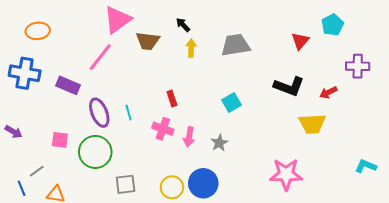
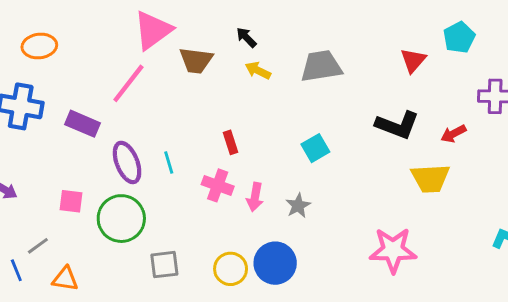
yellow arrow: (191, 48) -> (258, 70), turned -66

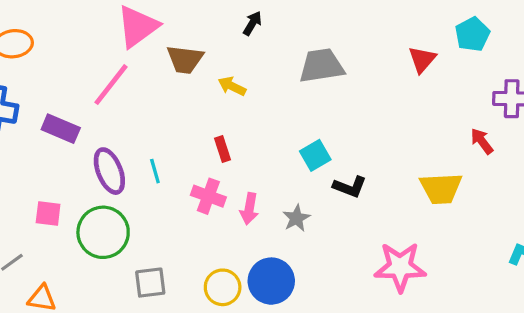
black arrow: (246, 37) -> (252, 23), moved, turned 75
yellow arrow: (258, 70) -> (232, 86), moved
black L-shape: (397, 125) -> (350, 187), moved, size x0.7
red arrow: (453, 134) -> (482, 141), moved, turned 80

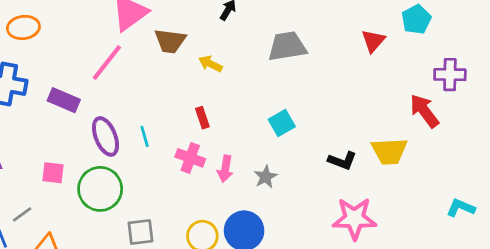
red arrow: (482, 141) -> (424, 111), size x1.5
black L-shape: (350, 187) -> (342, 161), moved

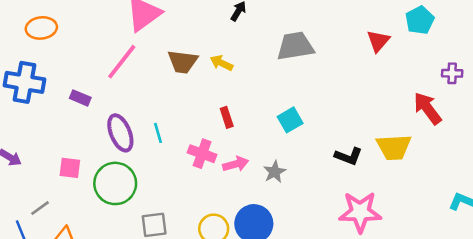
brown trapezoid: (170, 41) -> (183, 62), moved
purple cross: (450, 75) -> (452, 73), size x0.7
purple rectangle: (64, 100) -> (80, 98), size x0.7
red rectangle: (202, 118) -> (227, 117), moved
pink arrow: (225, 169) -> (236, 164), turned -115

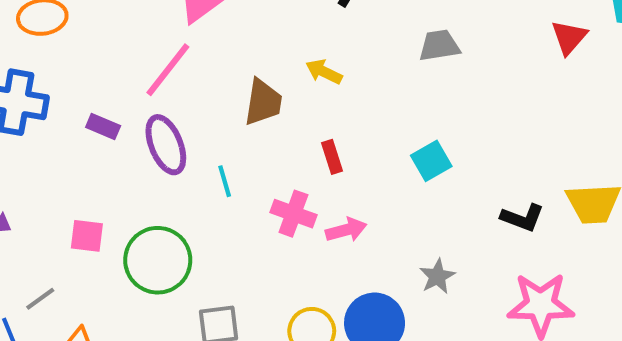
gray trapezoid: (295, 46) -> (439, 45), size x0.7
brown trapezoid: (183, 62) -> (263, 102), moved, turned -88
purple ellipse: (120, 133) -> (166, 145), moved
gray star: (275, 172) -> (437, 276), moved

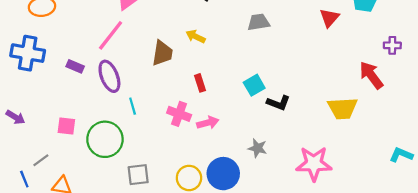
cyan line: (225, 181) -> (133, 106), moved
black L-shape: (522, 218) -> (278, 103), moved
gray star: (437, 276) -> (257, 148), turned -30

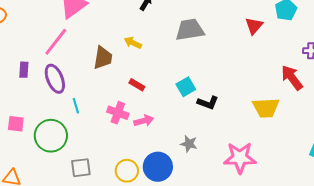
gray trapezoid: (259, 22) -> (190, 30), size x1.4
purple rectangle: (75, 66) -> (24, 70), turned 70
red rectangle: (200, 83) -> (137, 85), turned -42

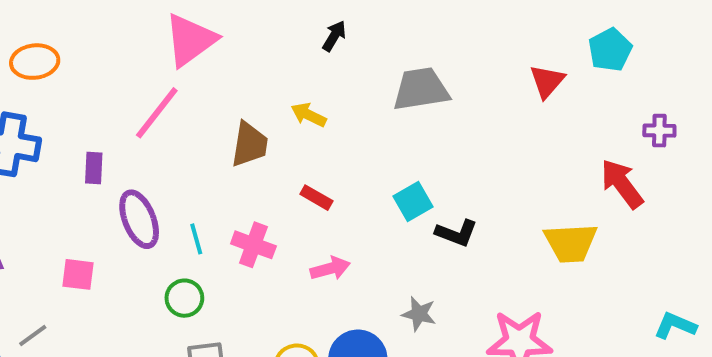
purple ellipse: (55, 79) -> (139, 219), moved
pink cross: (118, 113) -> (253, 245), moved
green circle: (51, 136) -> (184, 298), moved, size x0.6

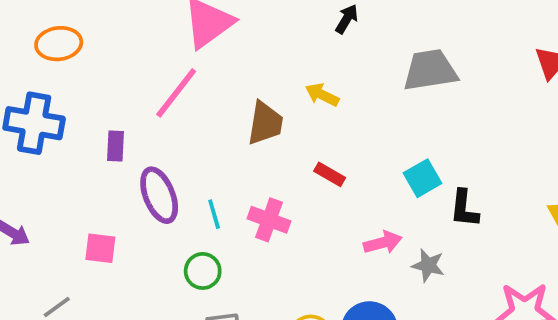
black L-shape: (456, 233) -> (464, 208), turned 75
pink arrow: (330, 269) -> (383, 243), moved
gray star: (419, 314) -> (428, 265), moved

